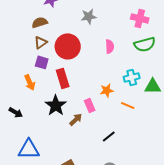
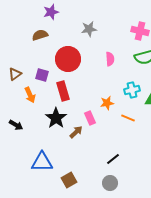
brown triangle: (41, 42) -> (15, 74), moved
black line: (109, 136) -> (113, 159), moved
blue triangle: (29, 149) -> (42, 162), moved

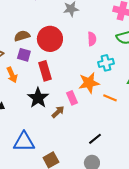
brown semicircle: (40, 35) -> (22, 36), moved
cyan cross: (132, 90) -> (106, 63), moved
orange star: (107, 103) -> (89, 83), size x1.5

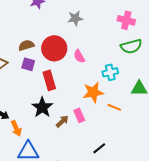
pink semicircle: (92, 39) -> (79, 56), moved, turned 152
orange arrow: (12, 75) -> (16, 128), moved
pink rectangle: (72, 98) -> (79, 115), moved

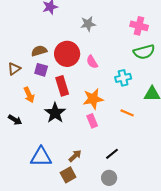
orange star: (93, 92) -> (93, 99), moved
brown arrow: (62, 121) -> (75, 156), moved
orange arrow: (16, 128) -> (29, 95), moved

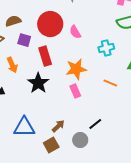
brown semicircle: (39, 51) -> (13, 21), moved
gray circle: (109, 178) -> (80, 140), moved

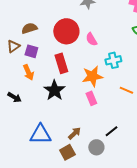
purple square: (24, 40) -> (31, 51), moved
cyan cross: (106, 48) -> (113, 60), moved

